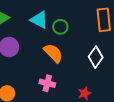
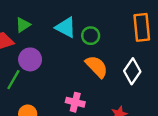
orange semicircle: (53, 53) -> (97, 67), moved

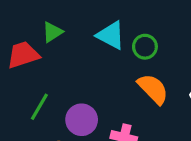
purple circle: (30, 59) -> (82, 120), moved

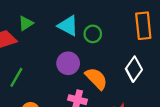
orange semicircle: (153, 89) -> (96, 79), moved
purple circle: (82, 120) -> (68, 63), moved

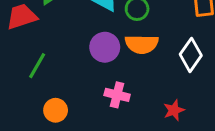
orange semicircle: (96, 79) -> (142, 44), moved, turned 135

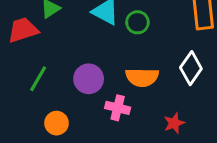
orange semicircle: (142, 44) -> (142, 77), moved
purple circle: (105, 47) -> (89, 79), moved

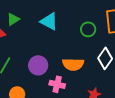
green circle: (137, 22) -> (88, 29), moved

